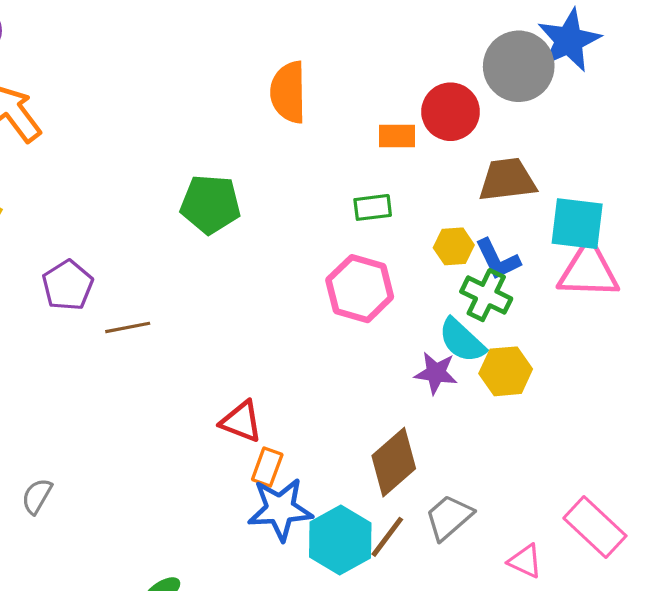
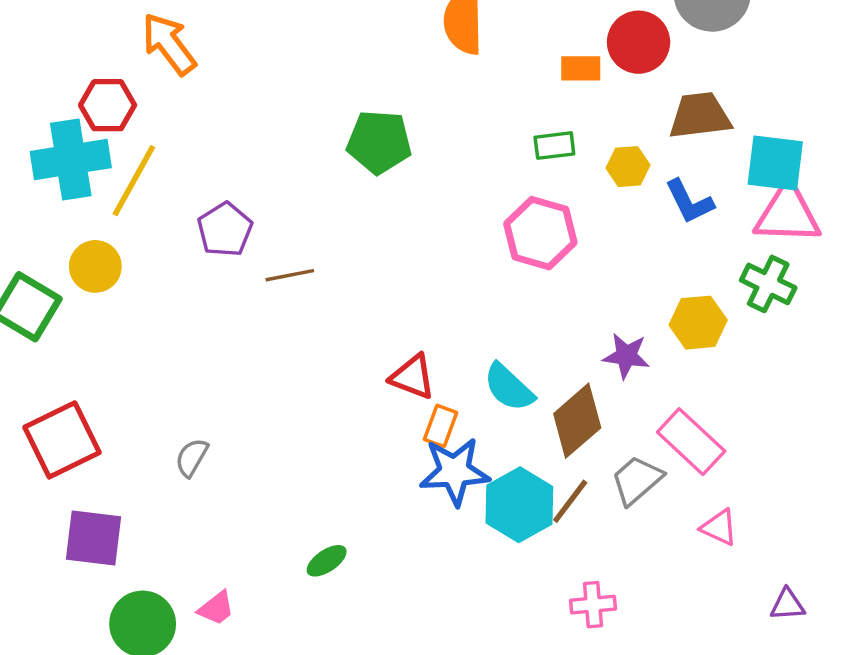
yellow hexagon: (454, 246) -> (628, 167), moved
green cross: (486, 295) -> (768, 284), moved
cyan semicircle: (462, 340) -> (509, 387), moved
purple star: (436, 373) -> (626, 356), moved
pink rectangle: (595, 527) -> (691, 442), moved

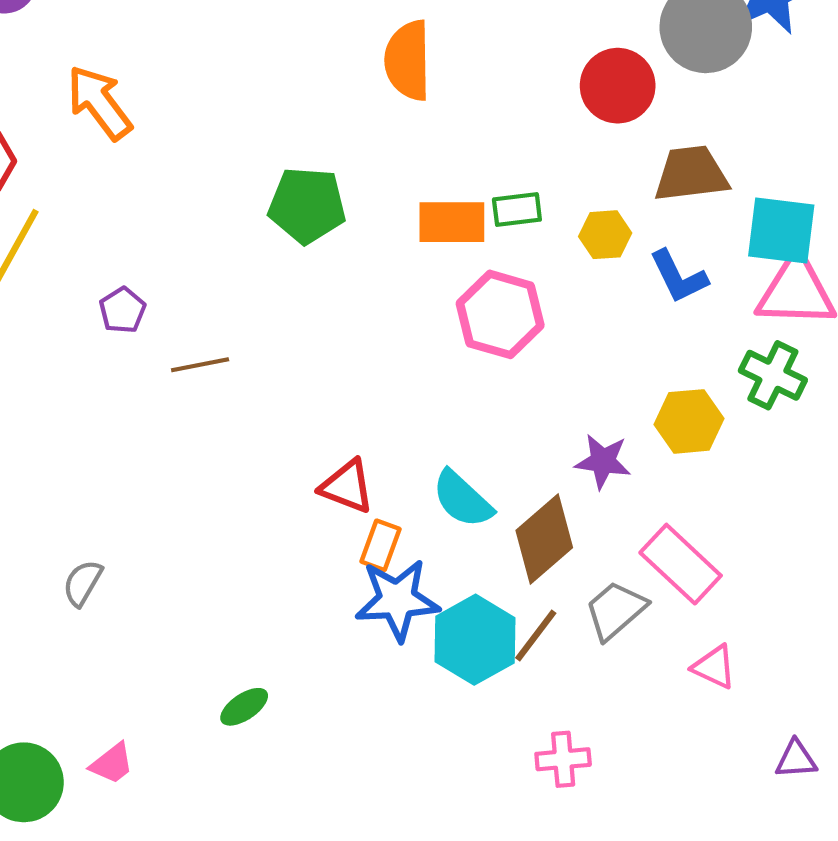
orange arrow: (169, 44) -> (99, 102), moved
orange rectangle: (581, 68) -> (452, 222), moved, size x1.4
purple pentagon: (225, 230) -> (122, 310), size x0.7

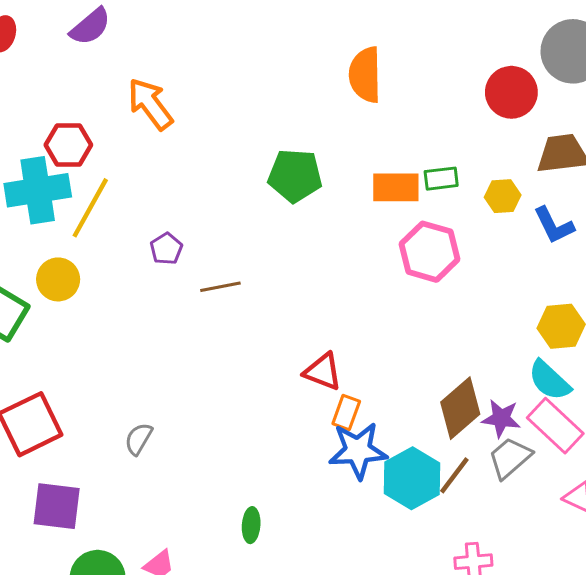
purple star: (603, 461) -> (501, 418), moved
cyan semicircle: (462, 499) -> (549, 380), moved
green ellipse: (244, 707) -> (251, 525), turned -52

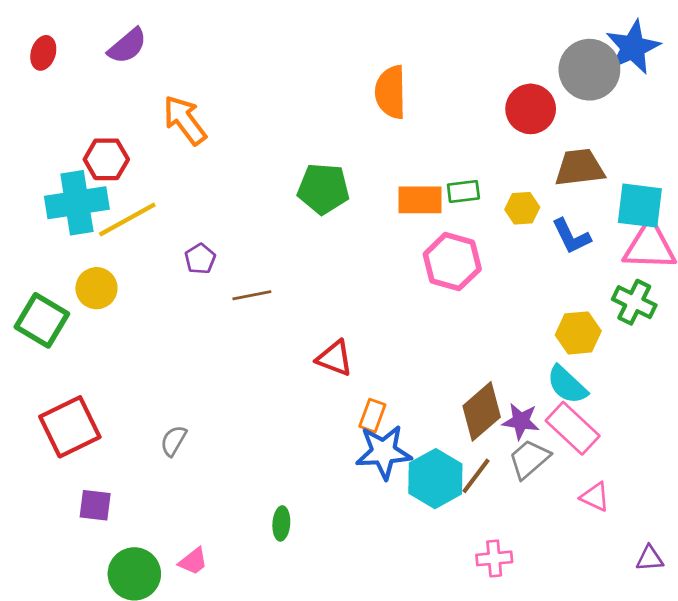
yellow line: (90, 208) -> (127, 220), turned 32
red triangle: (323, 372) -> (335, 358), moved
purple square: (57, 506) -> (95, 505), size x0.7

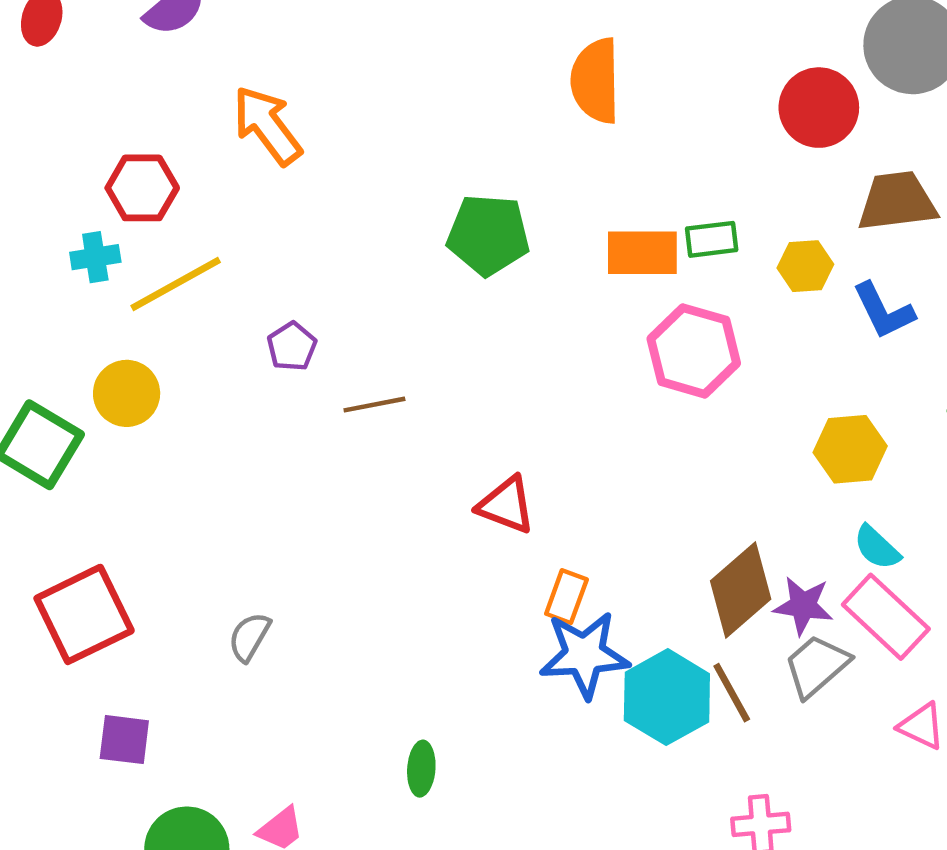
cyan cross: (77, 203) -> (95, 257), size x0.5
yellow hexagon: (578, 333) -> (850, 449), moved
cyan semicircle: (567, 385) -> (877, 547), size x0.7
brown line: (476, 476) -> (732, 693), turned -66

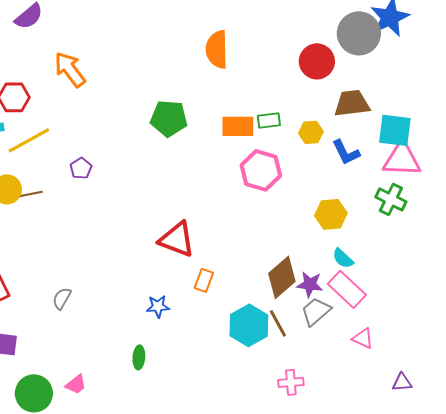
brown line: (374, 405) -> (29, 194), moved
red triangle: (506, 505) -> (177, 239), size x1.4
blue star: (584, 655) -> (158, 306), moved, size x0.6

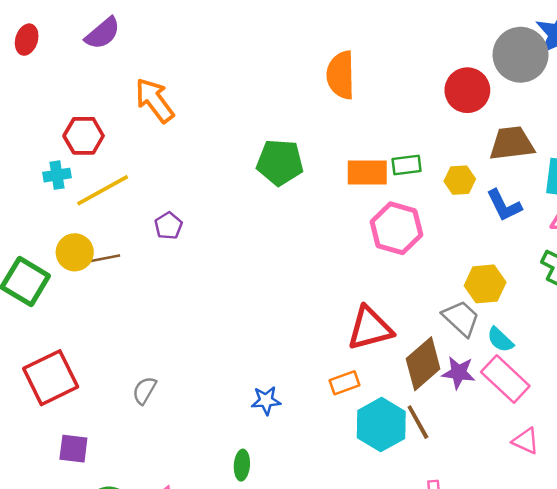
red triangle: (177, 239) -> (370, 328), moved, turned -36
orange rectangle: (204, 280) -> (344, 383), moved, turned 50
gray trapezoid: (316, 311) -> (461, 318), moved, turned 84

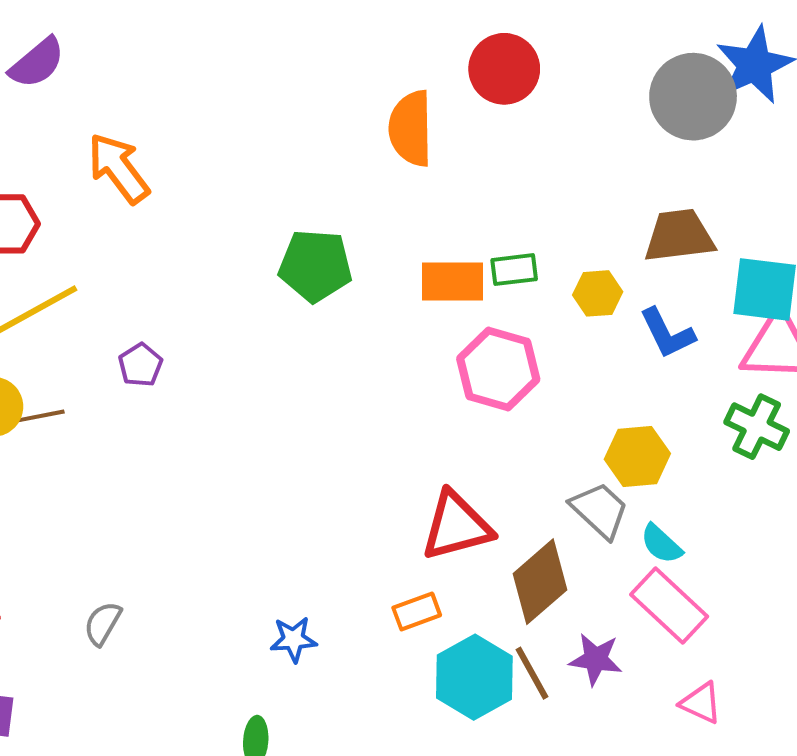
red circle: (467, 90) -> (504, 69), moved
purple star: (458, 373) -> (596, 659), moved

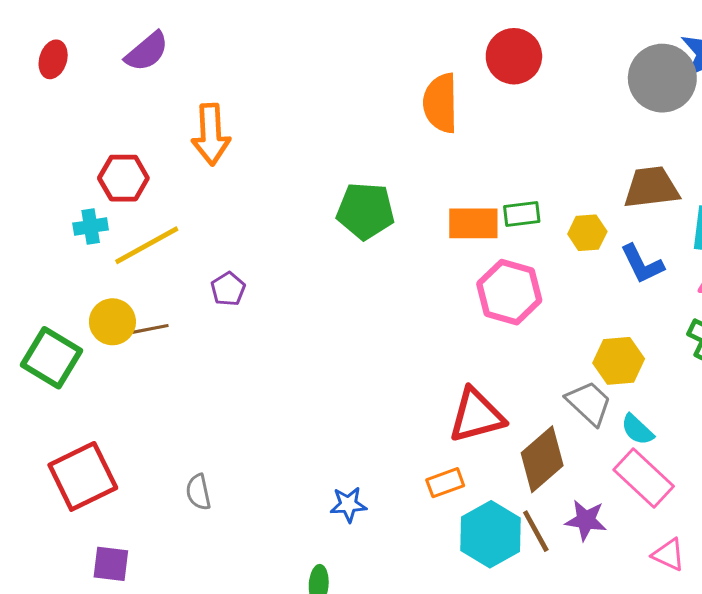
orange arrow: (119, 168) -> (211, 134), turned -146
gray semicircle: (103, 623) -> (198, 492), turned -42

